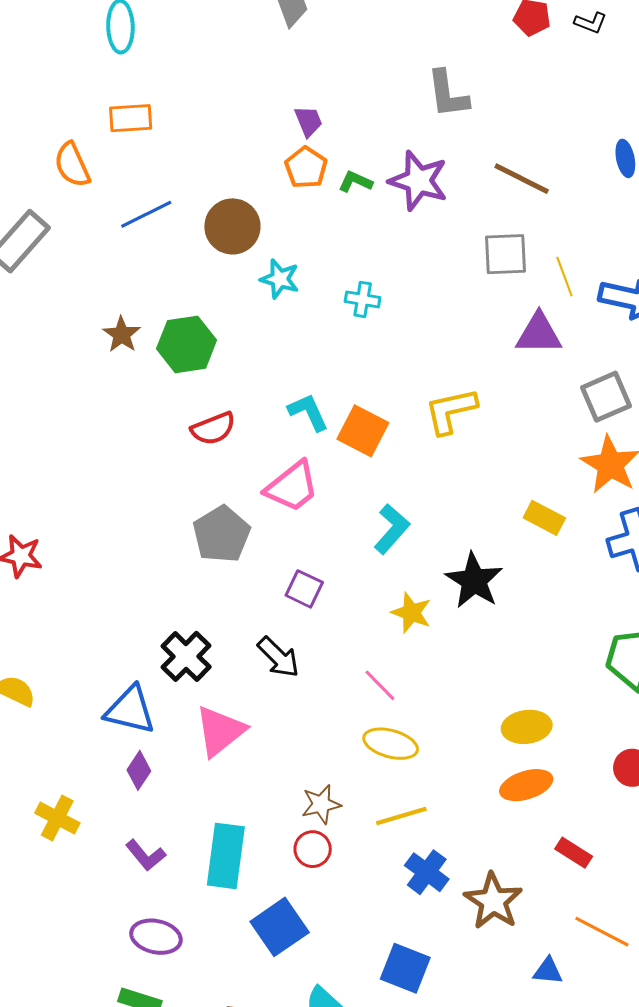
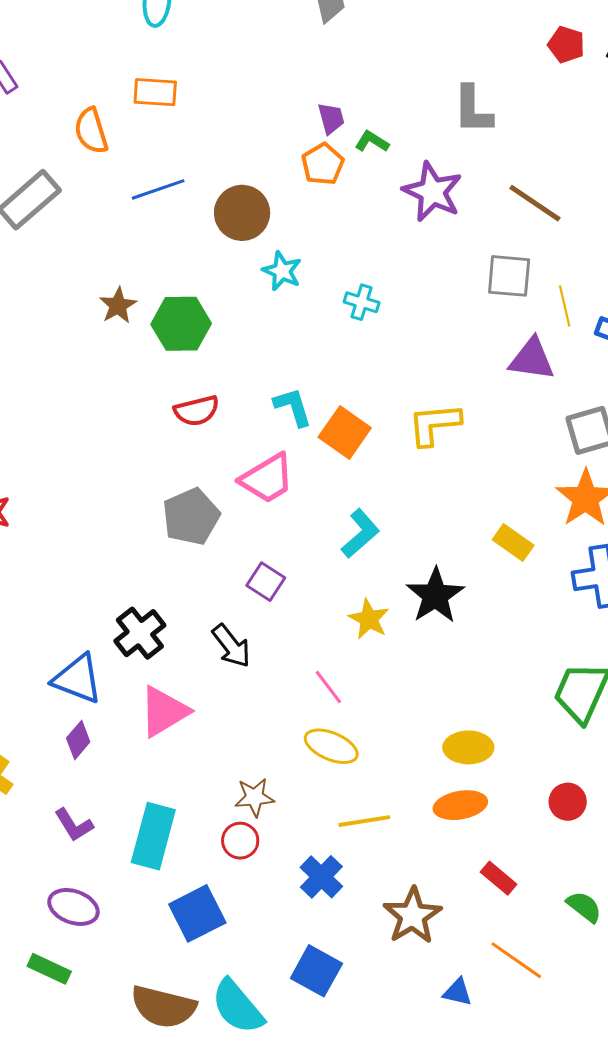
green L-shape: (355, 182) -> (372, 142), moved
yellow line: (401, 816) -> (364, 821), moved
blue cross: (427, 872) -> (321, 877), moved

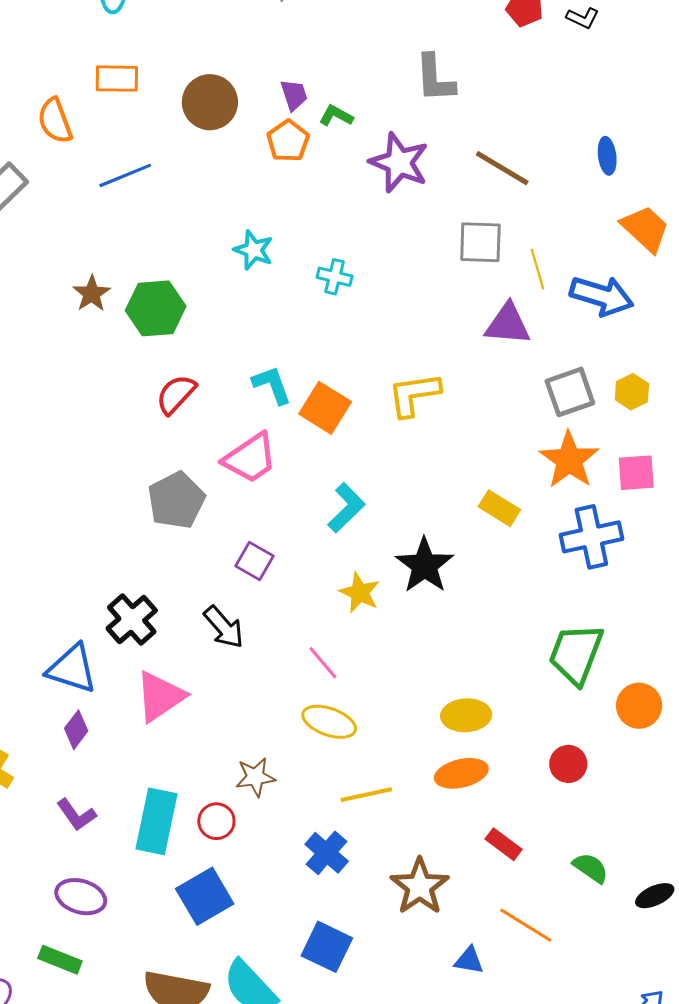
brown circle: (242, 213) -> (210, 102), moved
red semicircle: (197, 411) -> (176, 394), turned 150
red circle: (240, 841) -> (216, 821), moved

